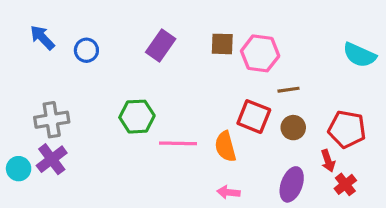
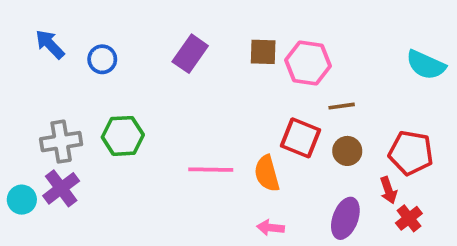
green hexagon: (137, 117) -> (123, 136), moved

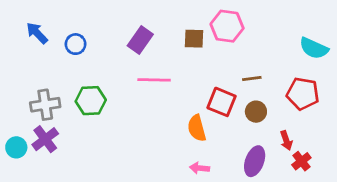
pink hexagon: (308, 63) -> (227, 26), moved
red pentagon: (411, 153) -> (303, 94), moved
pink line: (211, 170) -> (154, 80), moved

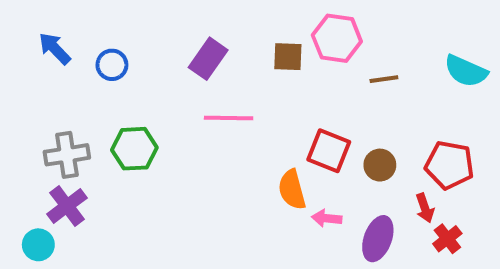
brown line: (252, 79) -> (384, 79), moved
red pentagon: (303, 94) -> (449, 165), moved
cyan circle: (16, 147) -> (38, 245), moved
pink arrow: (199, 168) -> (327, 218), moved

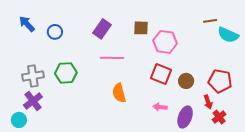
pink hexagon: (337, 38) -> (165, 42), moved
brown line: (384, 79) -> (210, 21), moved
orange semicircle: (292, 190) -> (119, 93), moved

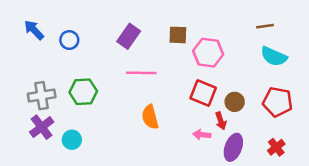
cyan semicircle: (228, 35) -> (274, 56), moved
red arrow: (208, 102) -> (221, 121), moved
cyan circle: (19, 120) -> (72, 140), moved

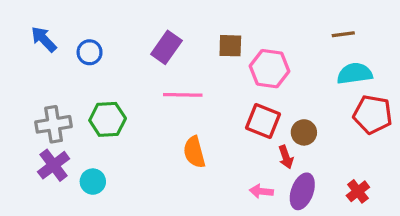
cyan semicircle: (274, 56) -> (355, 74), turned 148
red pentagon: (278, 102) -> (373, 114), moved
pink arrow: (202, 135) -> (261, 191), moved

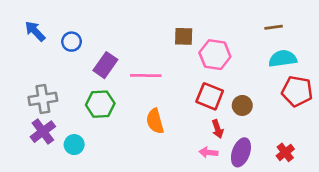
purple rectangle: (166, 47) -> (105, 65), moved
green hexagon: (108, 119) -> (100, 104), moved
red arrow: (286, 157) -> (218, 129), moved

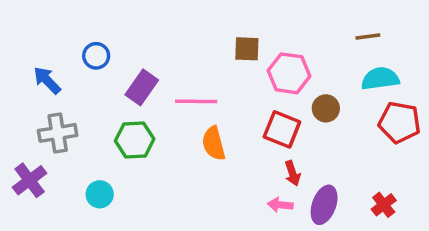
blue arrow: (35, 31) -> (47, 80), moved
brown circle: (242, 105) -> (326, 108), moved
orange semicircle: (155, 121) -> (214, 143), moved
purple cross: (43, 132) -> (30, 180), moved

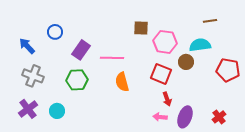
cyan semicircle: (380, 79) -> (200, 45), moved
gray cross: (58, 133) -> (33, 76), turned 30
purple cross: (30, 180) -> (28, 109), moved

